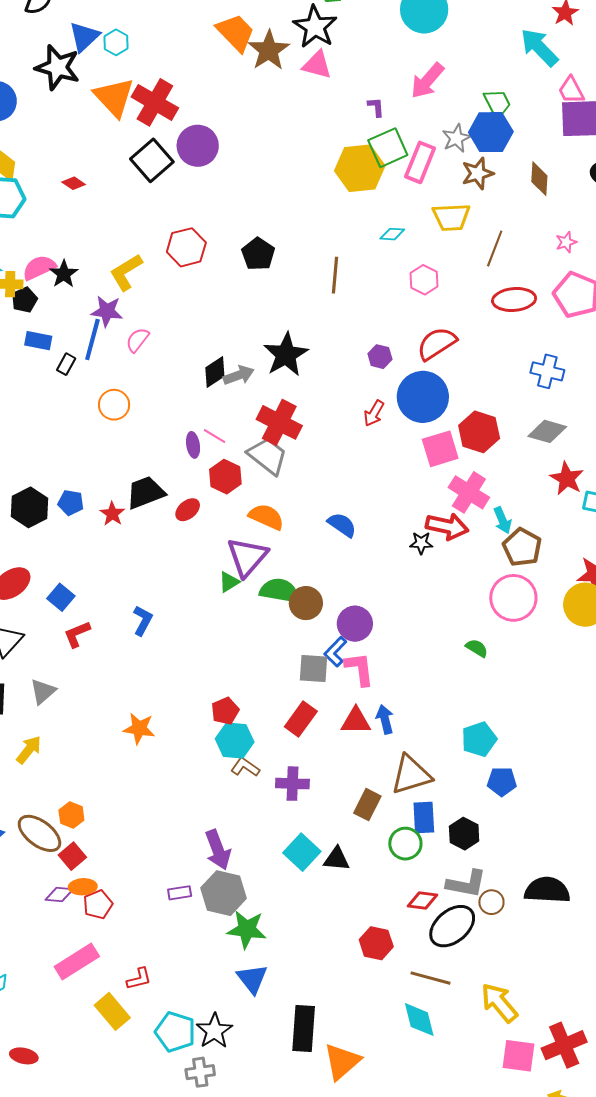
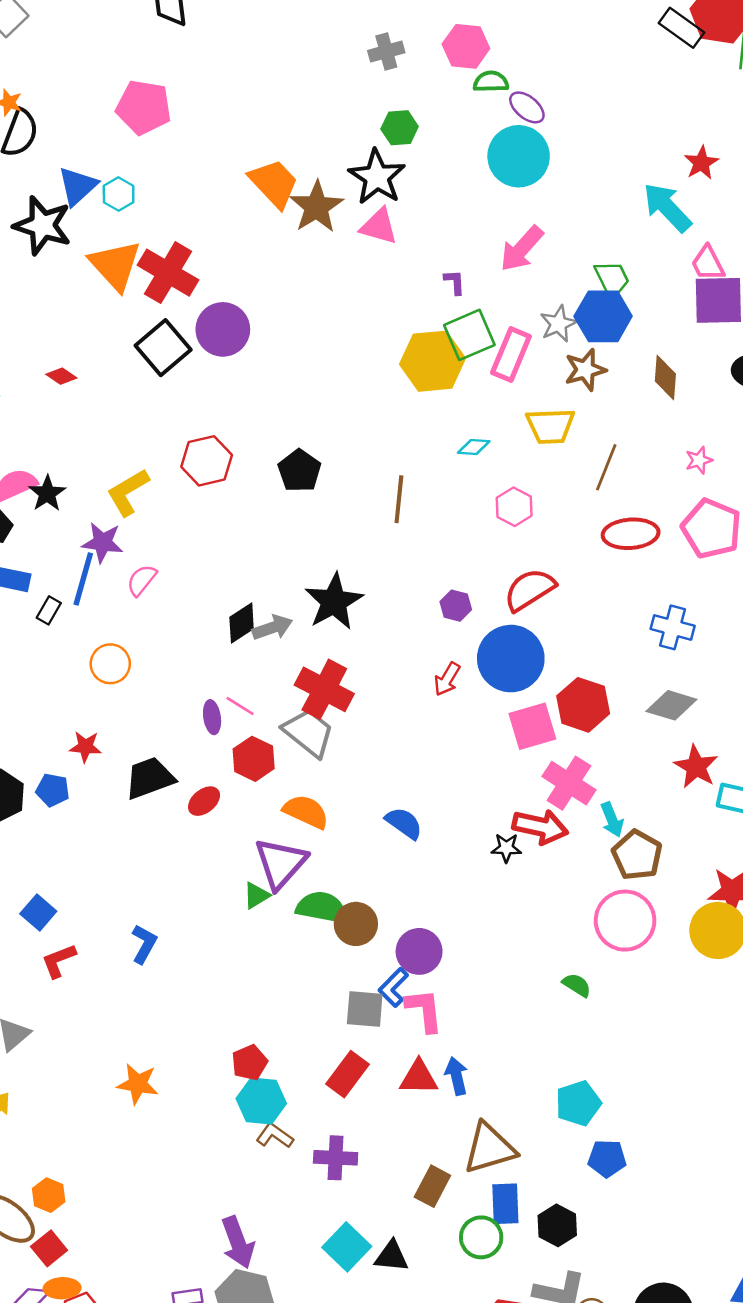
red star: (112, 514) -> (85, 747), moved, turned -30

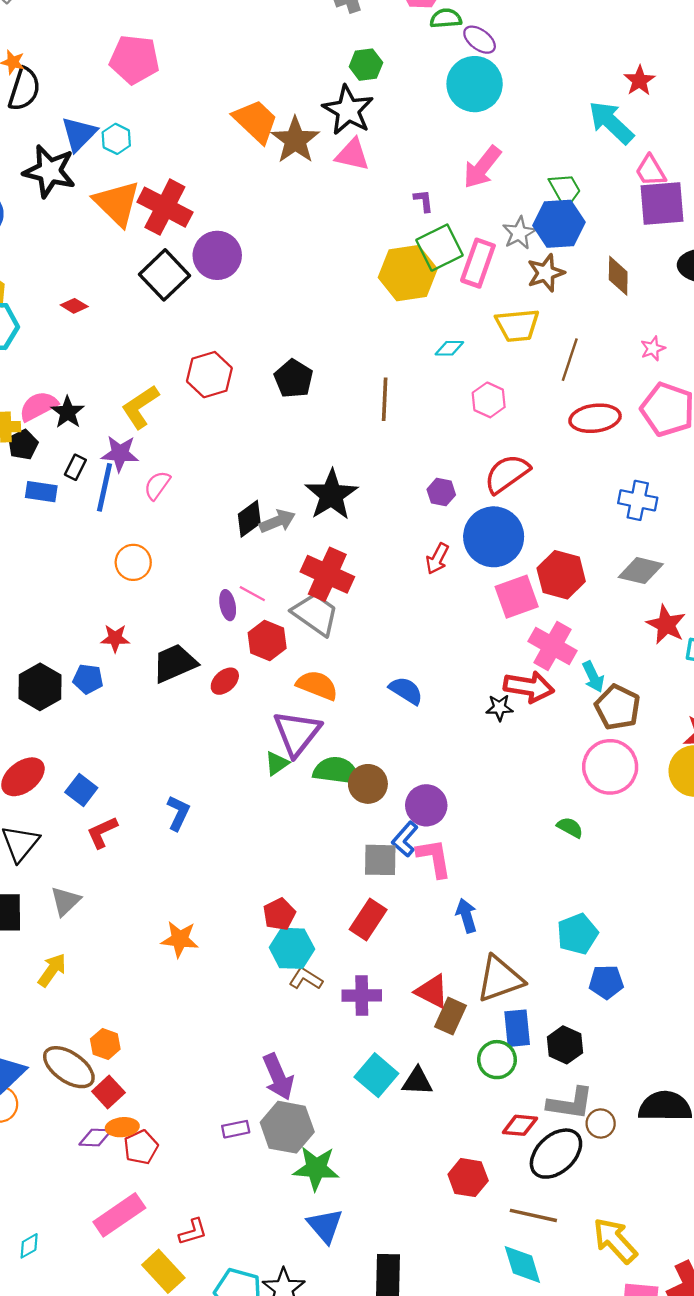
black rectangle: (49, 610) -> (75, 467), moved
red triangle: (419, 1077) -> (432, 991), moved, turned 30

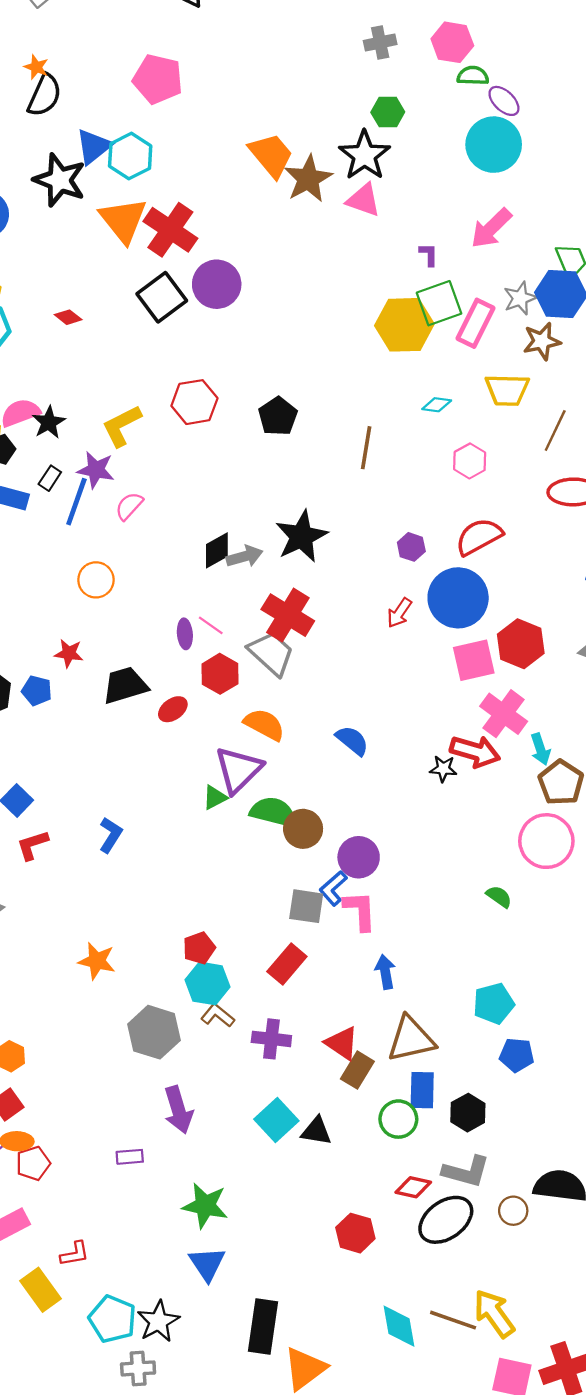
cyan hexagon: (116, 139) -> (130, 156), size x1.5
brown circle: (601, 1123) -> (513, 1211), moved
gray hexagon: (287, 1127) -> (154, 1032), moved
brown line: (533, 1215) -> (453, 1320), moved

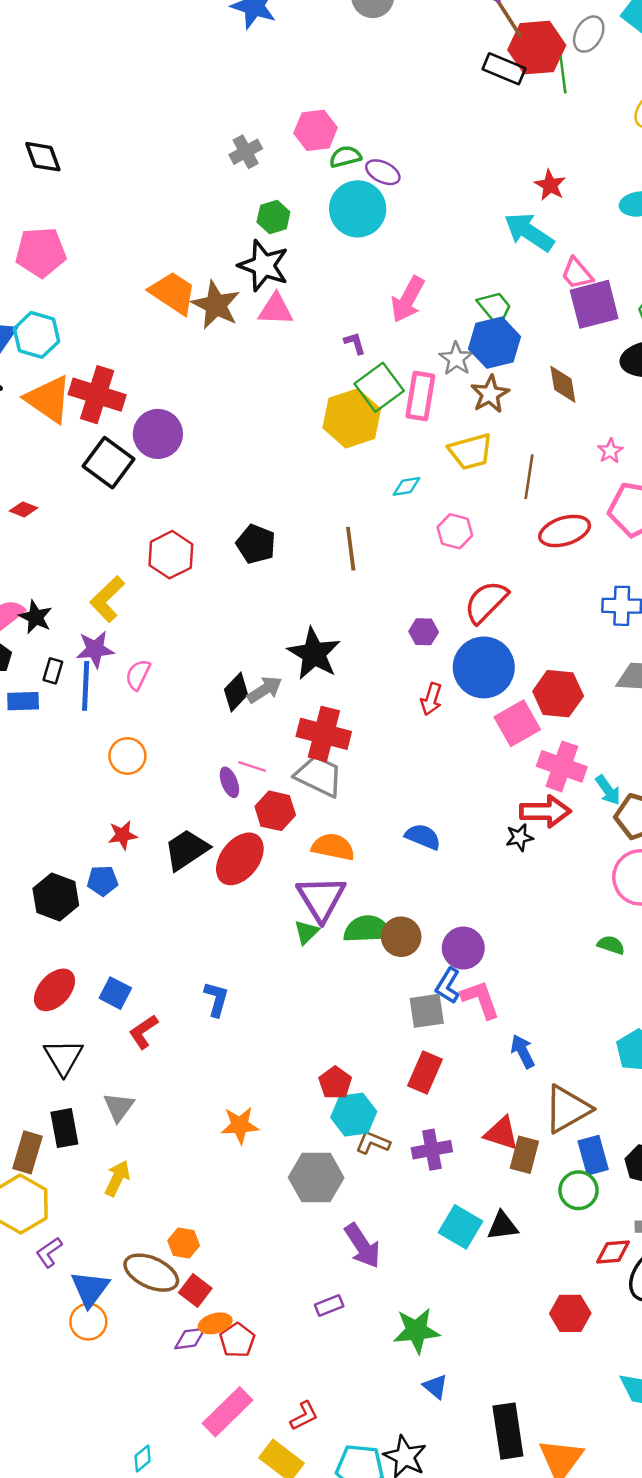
cyan circle: (494, 145) -> (358, 209), moved
red ellipse: (173, 709) -> (240, 859), size x1.8
blue triangle: (207, 1264) -> (435, 1387), size x0.7

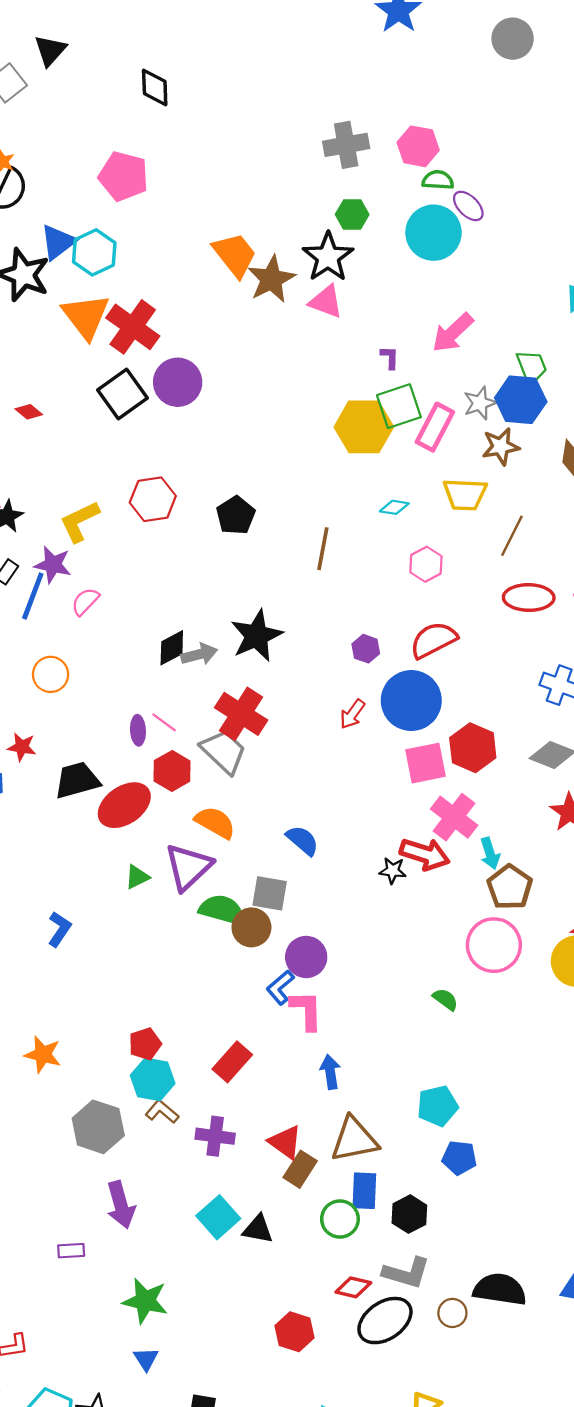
gray cross: (246, 152) -> (346, 145), size x1.4
green triangle: (306, 932) -> (137, 877), moved
gray square: (427, 1011) -> (270, 893), moved

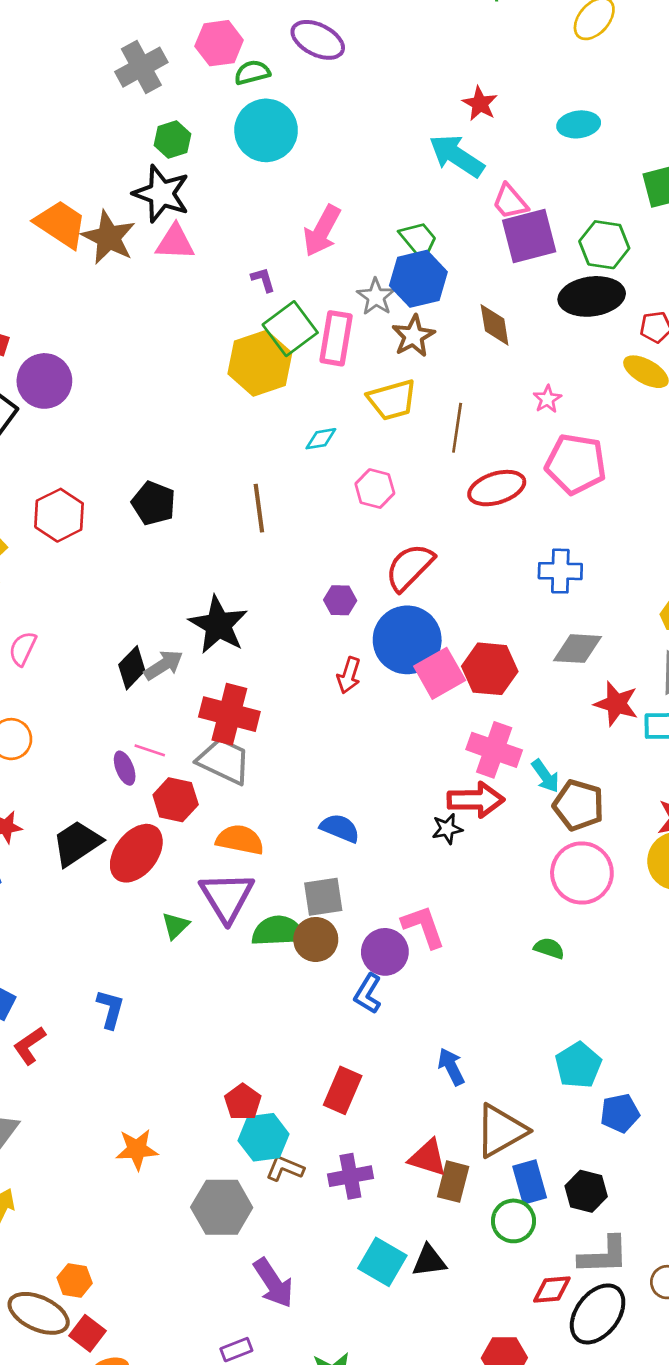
purple ellipse: (468, 206) -> (318, 40), moved, size x1.4
pink square: (425, 763) -> (440, 673), moved
pink L-shape: (306, 1010) -> (423, 927), moved

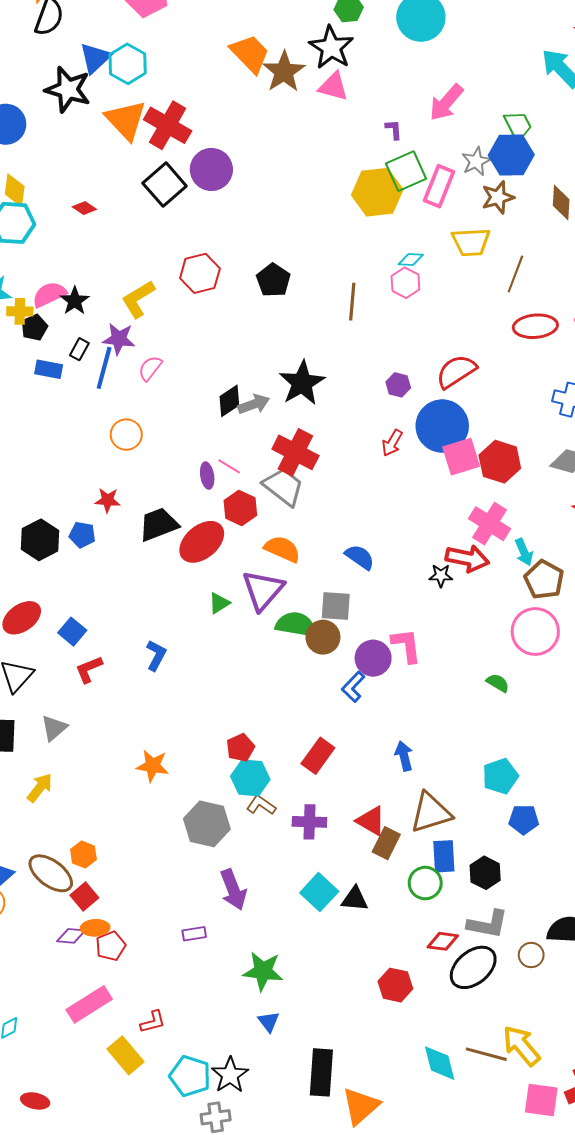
pink hexagon: (375, 489) -> (405, 283), moved

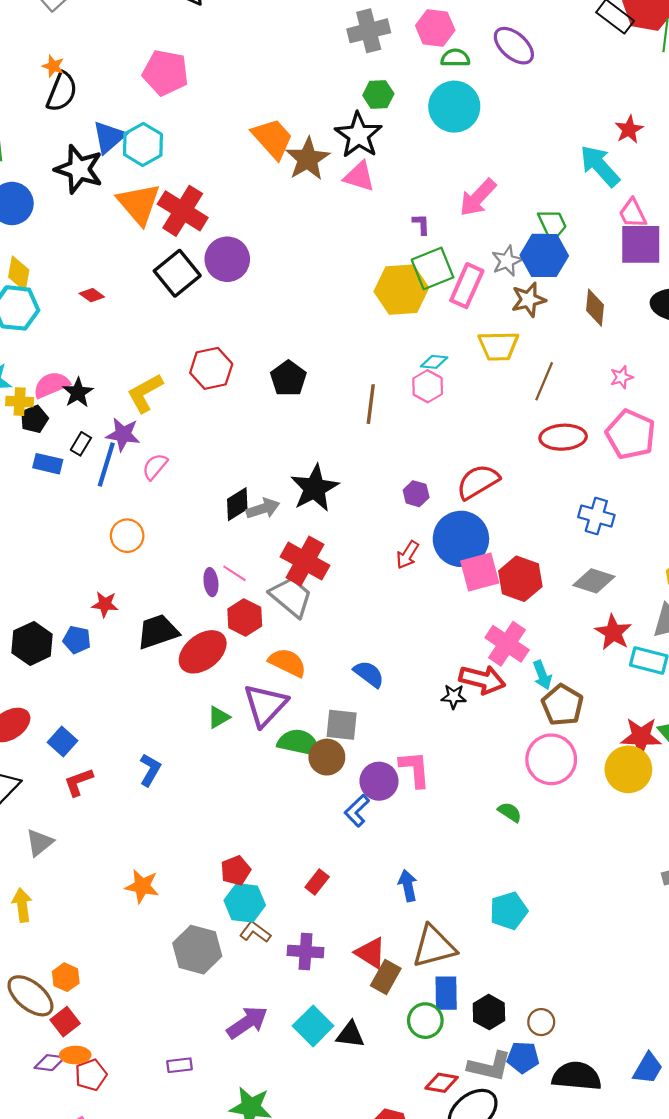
red rectangle: (318, 756) -> (317, 882), size x0.7
yellow arrow: (40, 788) -> (22, 905), turned -48
blue pentagon: (524, 819) -> (523, 1057), moved
purple arrow: (233, 890) -> (247, 1022), moved, turned -105
brown circle: (531, 955) -> (541, 1022), moved

